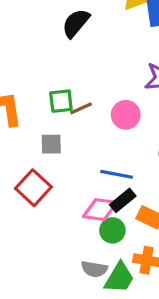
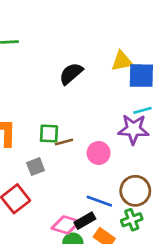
gray square: (51, 144) -> (36, 167), turned -30
blue line: (117, 174) -> (99, 201), moved

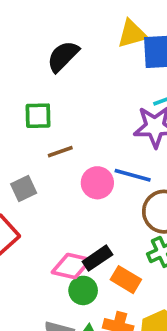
green square: (49, 134) -> (38, 116), moved
pink circle: (99, 153) -> (97, 183), moved
blue line: (99, 201) -> (133, 175), moved

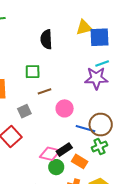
black semicircle: (63, 56) -> (46, 39), turned -48
blue line: (133, 175) -> (85, 129), moved

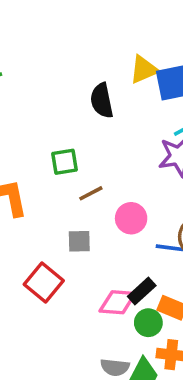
black semicircle: (46, 39) -> (102, 101), moved
gray square: (24, 111) -> (79, 241), moved, turned 32
green circle: (56, 167) -> (148, 323), moved

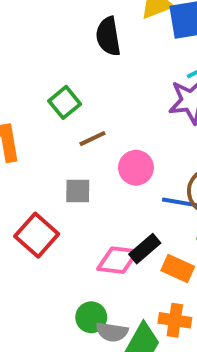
green square: (64, 162) -> (65, 102), turned -32
green circle: (148, 323) -> (91, 317), moved

